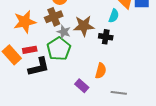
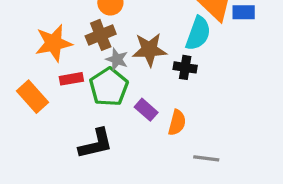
cyan semicircle: (114, 16) -> (198, 33), size x1.5
red rectangle: (30, 50) -> (71, 79), moved
black L-shape: (39, 67) -> (96, 144), moved
purple rectangle: (82, 86) -> (146, 110), moved

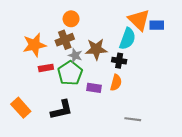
orange rectangle: (32, 97) -> (21, 108), moved
purple rectangle: (146, 110) -> (94, 88), turned -32
orange semicircle: (177, 123) -> (116, 83), moved

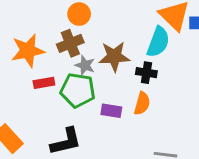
green pentagon: (70, 73) -> (78, 90), turned -30

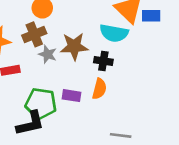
cyan semicircle: (158, 42) -> (114, 33), turned 80
green pentagon: (78, 90) -> (41, 104), moved

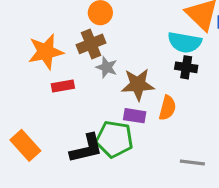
brown star: (74, 46) -> (138, 84), moved
black cross: (103, 61) -> (186, 67), moved
green pentagon: (41, 104) -> (114, 139), moved

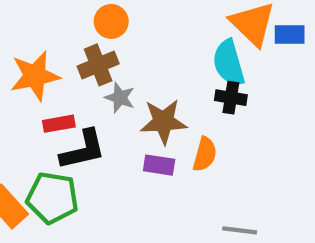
cyan semicircle: (185, 42) -> (229, 63), turned 64
green pentagon: (114, 139) -> (52, 198), moved
black L-shape: (86, 148) -> (83, 150), moved

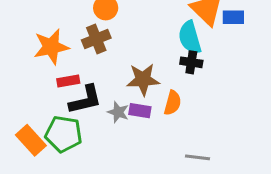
gray star: (120, 98) -> (118, 112), moved

